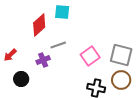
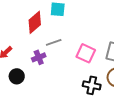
pink square: (90, 56) -> (86, 53), turned -30

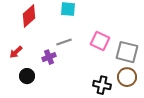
red diamond: (35, 22) -> (29, 16), moved
pink square: (86, 53) -> (100, 41), moved

